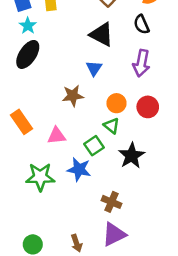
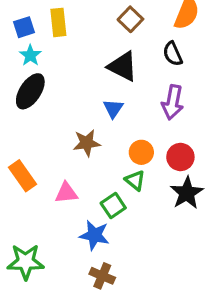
black star: (131, 156) -> (187, 193), moved
green star: (40, 177) -> (26, 262), moved
brown cross: (111, 202) -> (102, 276), moved

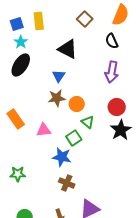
black triangle: (123, 66) -> (68, 49), moved
blue triangle: (113, 109) -> (59, 76), moved
orange circle: (141, 152) -> (77, 104), moved
green star: (26, 262) -> (18, 174), size x0.7

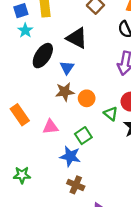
black ellipse: (21, 65) -> (43, 56), moved
green triangle: (88, 122) -> (111, 114), moved

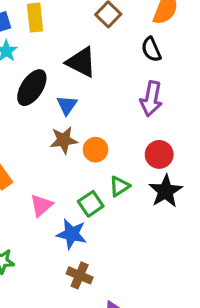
green triangle: (111, 114) -> (119, 186), moved, turned 48
pink triangle: (50, 127) -> (41, 205), moved, turned -35

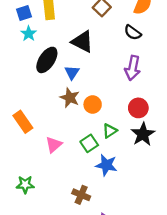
black semicircle: (151, 49) -> (133, 32), turned -30
brown star: (64, 140) -> (70, 98), turned 30
blue star: (72, 234) -> (106, 165), moved

